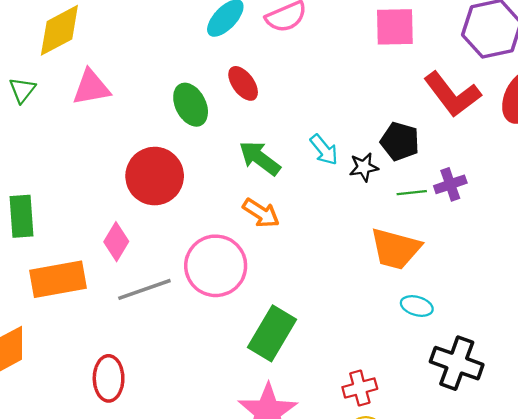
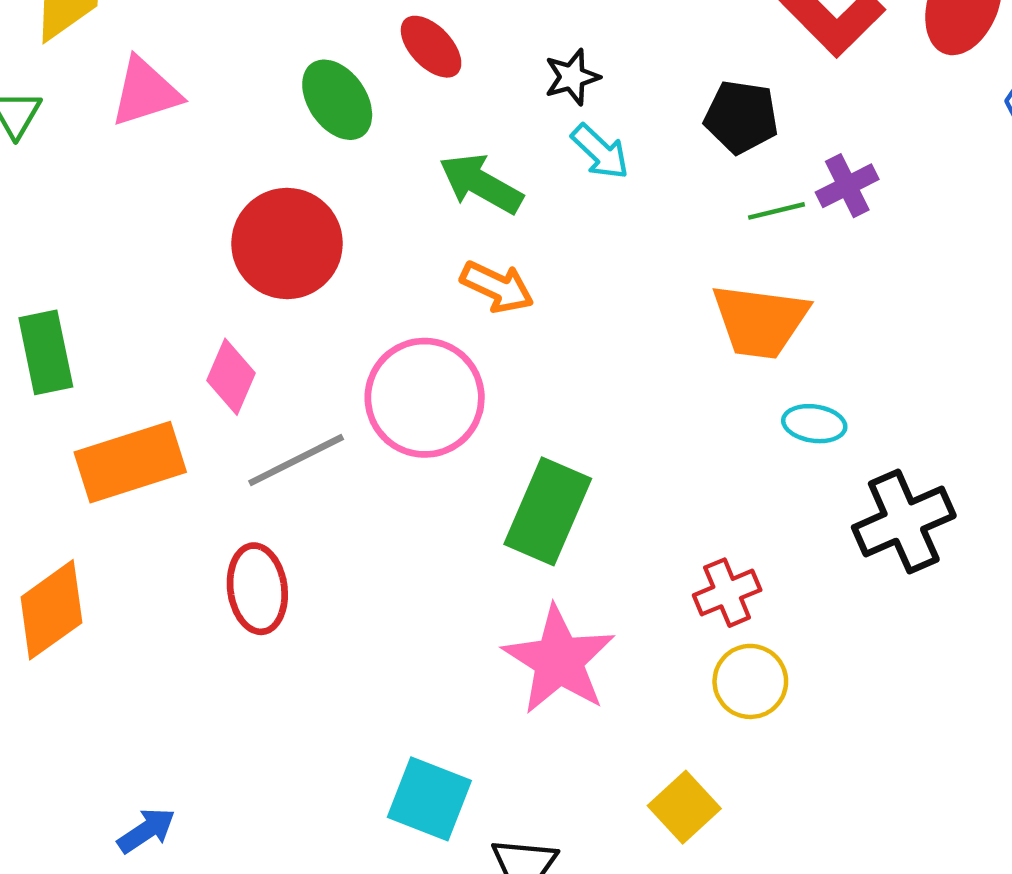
black star: (364, 167) -> (572, 77), moved
black cross: (457, 363) -> (904, 522), turned -36
red ellipse: (109, 378) -> (257, 589), moved

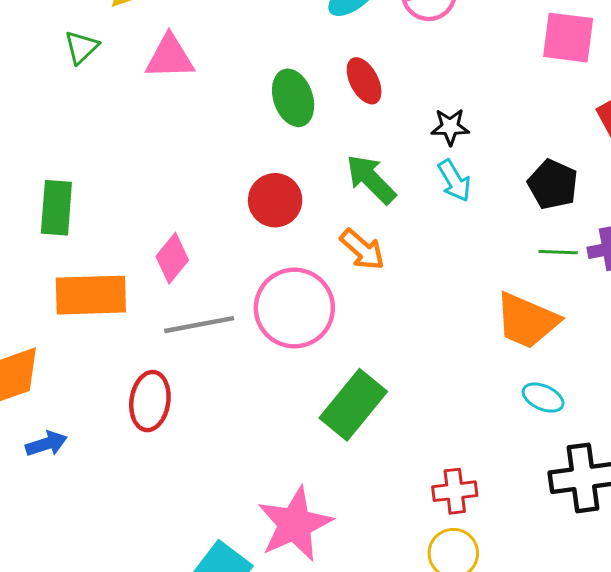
red circle: (287, 243) -> (275, 200), moved, size x0.7
pink star: (559, 660) -> (295, 524), moved
blue arrow: (146, 830) -> (46, 444), moved

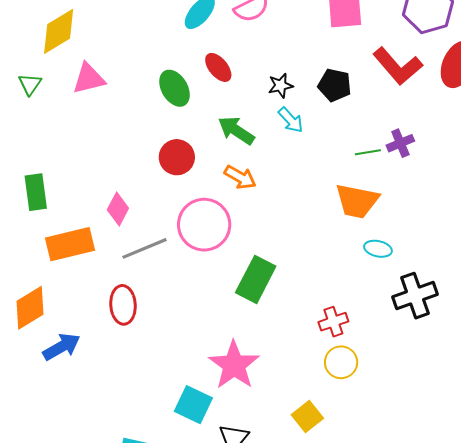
black pentagon: (553, 184) -> (335, 85), moved
blue arrow: (46, 444) -> (62, 347), size x1.4

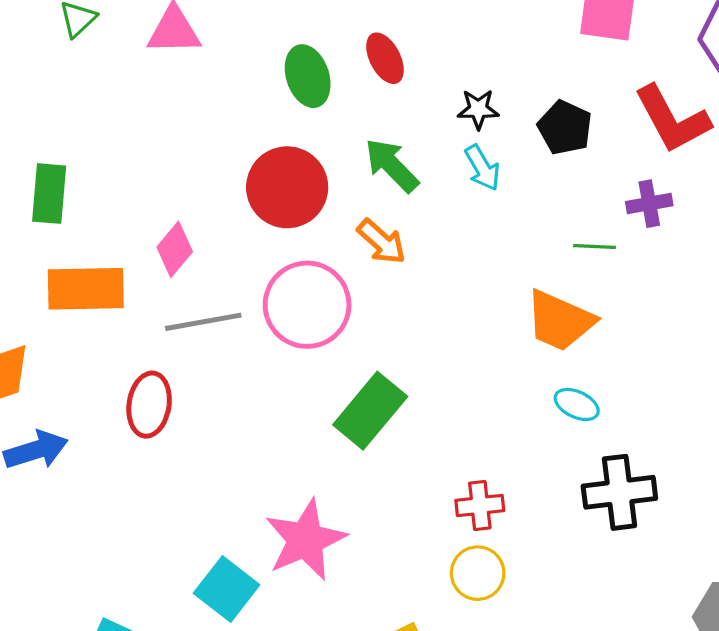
purple cross: (400, 143) -> (649, 204), moved
red circle: (177, 157) -> (287, 187), size x1.4

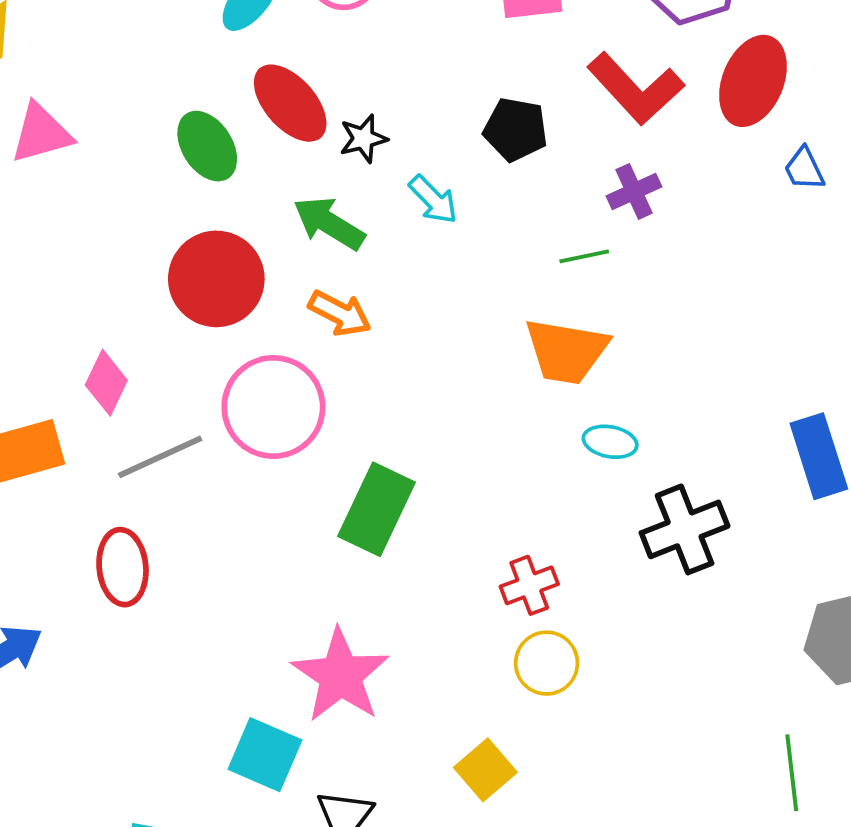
red ellipse: (385, 58) -> (290, 103), size x1.4
black star: (478, 109) -> (363, 139), moved

